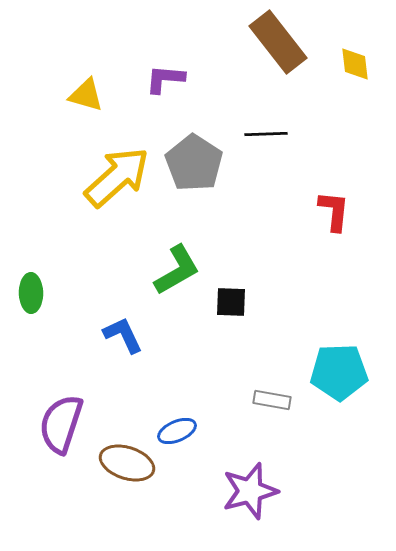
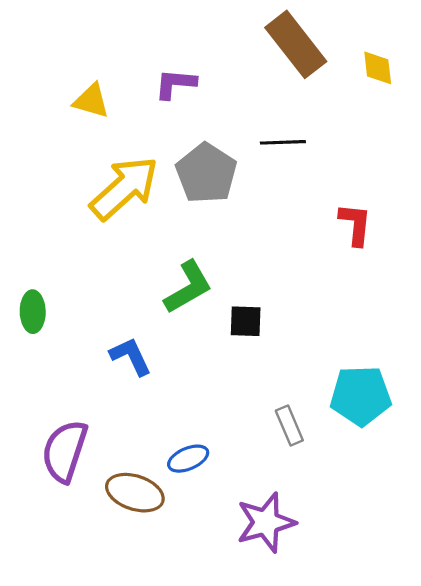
gray rectangle: (272, 400) -> (289, 426), turned 57

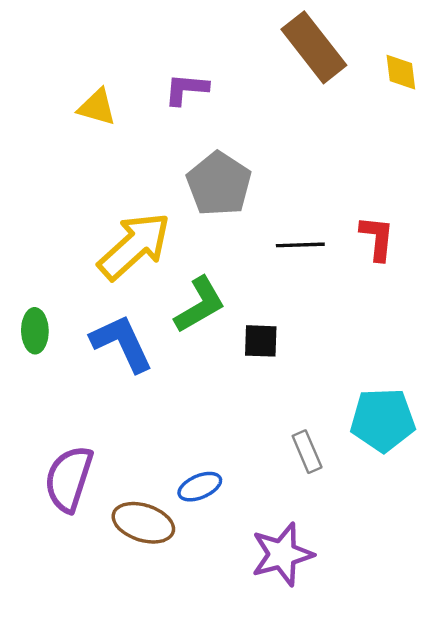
black line: (283, 142) -> (300, 245), moved
yellow arrow: (124, 188) -> (134, 246), moved
blue L-shape: (131, 356) -> (122, 343), moved, size x1.4

